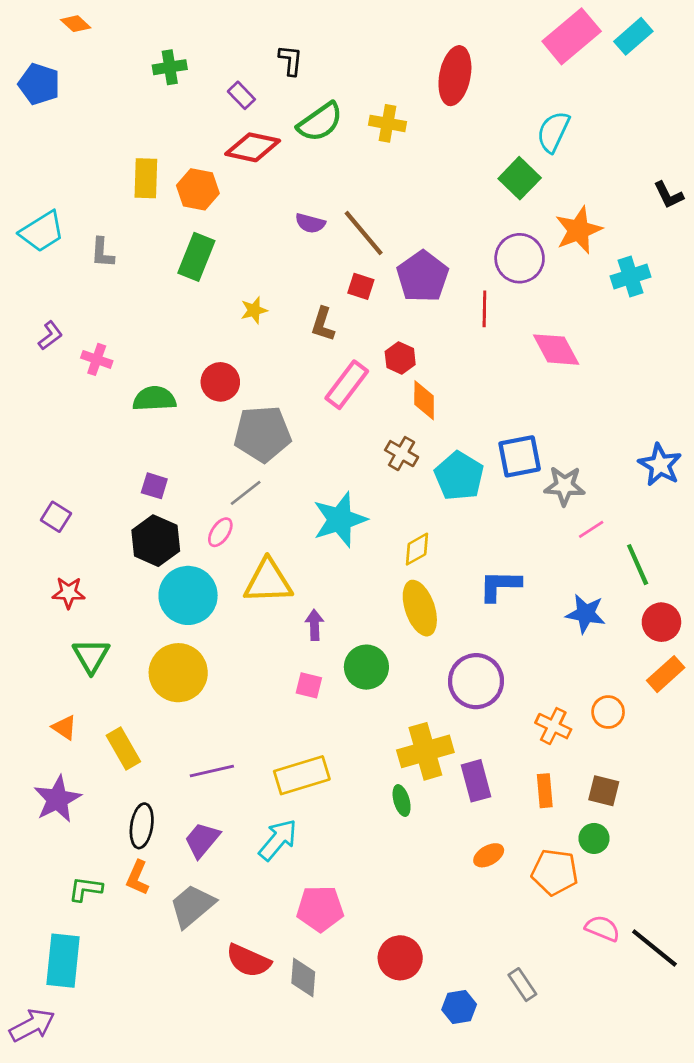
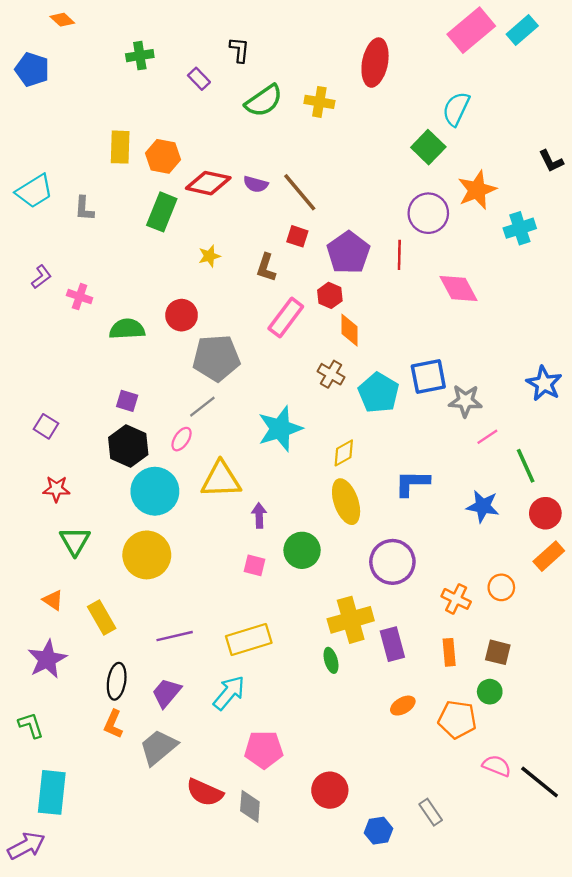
red diamond: (253, 147) -> (208, 183), moved
purple pentagon: (423, 277) -> (348, 253), moved
green L-shape: (85, 889) -> (31, 725), moved, turned 64

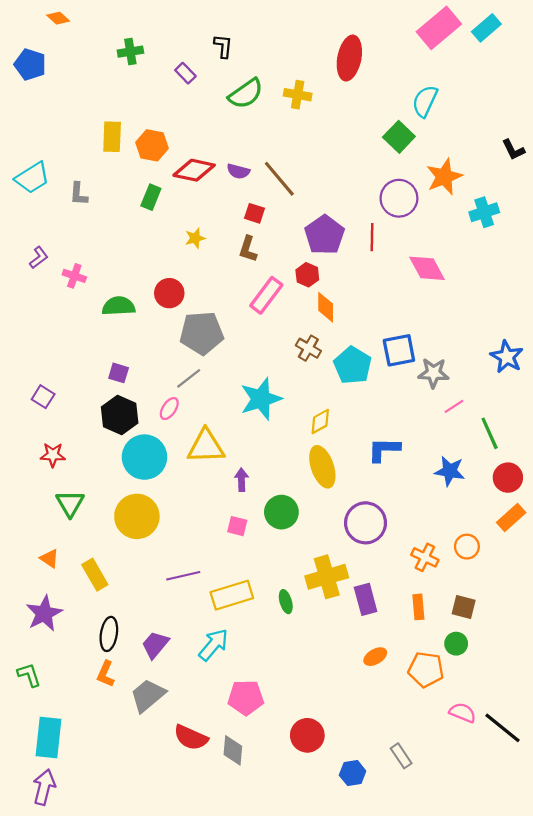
green rectangle: (162, 212) -> (151, 197), size x0.7
red square: (297, 236) -> (254, 213), moved
purple line: (175, 636) -> (183, 576), moved
green ellipse: (331, 660) -> (286, 602), moved
purple arrow: (26, 846) -> (44, 787), moved, turned -48

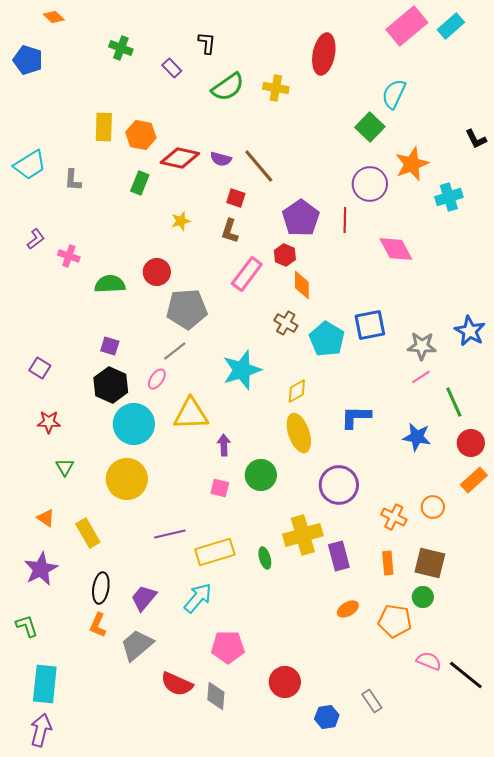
green cross: (130, 52) -> (121, 48), turned 30
gray star: (433, 373) -> (422, 346), moved
green triangle: (70, 503) -> (65, 467), size x0.7
brown square: (464, 607) -> (430, 563), size x1.4

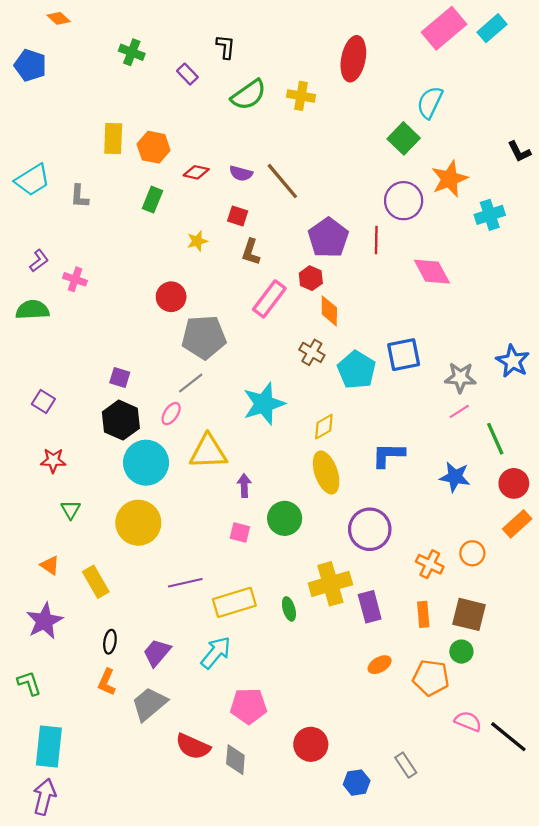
red diamond: (180, 158) -> (196, 172), size x0.6
red square: (236, 198) -> (238, 216), moved
green semicircle: (110, 284) -> (32, 310), moved
black ellipse: (101, 588) -> (110, 642), size x0.7

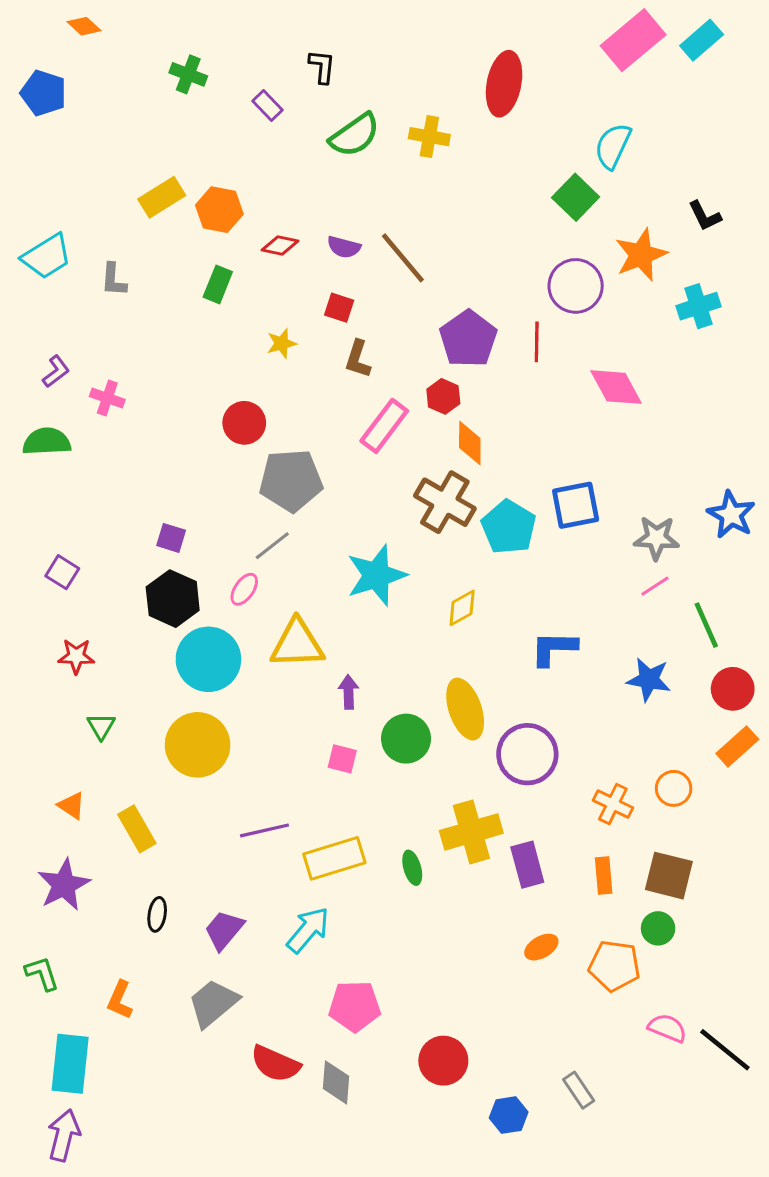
yellow rectangle: (113, 138) -> (162, 197), turned 56
black L-shape: (519, 152) -> (705, 216), moved
brown cross: (312, 352) -> (445, 502), size x1.6
yellow ellipse: (326, 472) -> (465, 709), moved
orange L-shape: (107, 682) -> (120, 1000), moved

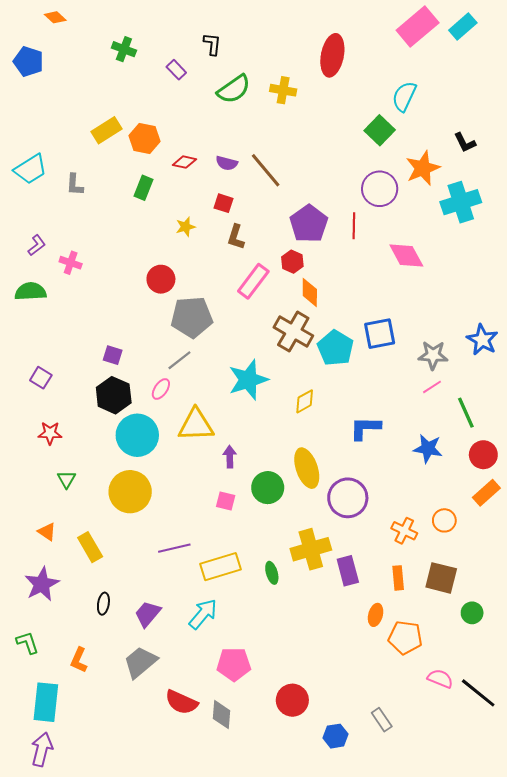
cyan cross: (698, 306) -> (461, 202), size x1.4
green circle: (658, 928) -> (472, 613), moved
orange ellipse: (541, 947) -> (376, 615), moved, turned -45

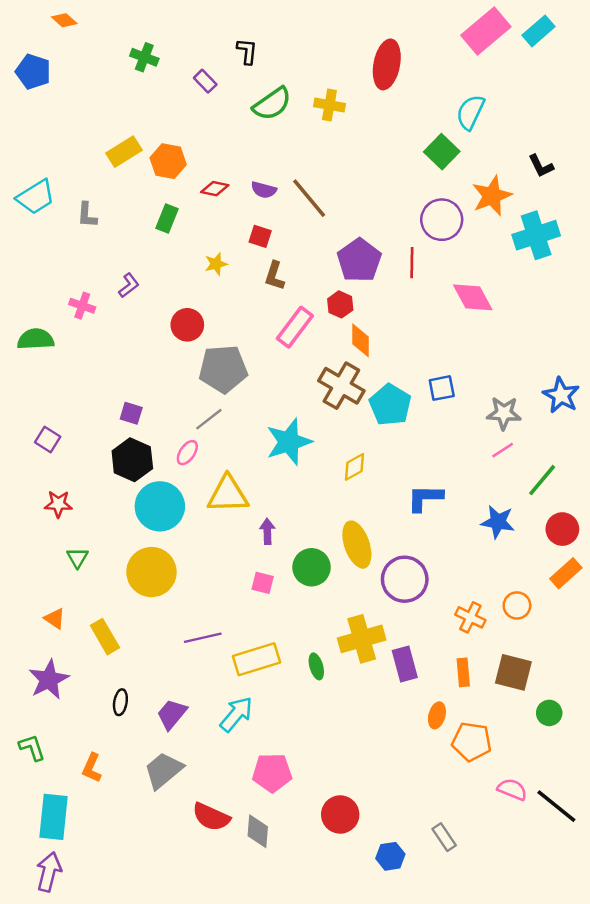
purple L-shape: (37, 245) -> (129, 285), moved
blue square: (380, 334) -> (442, 388), size x0.7
green line: (466, 413) -> (542, 480), turned 64

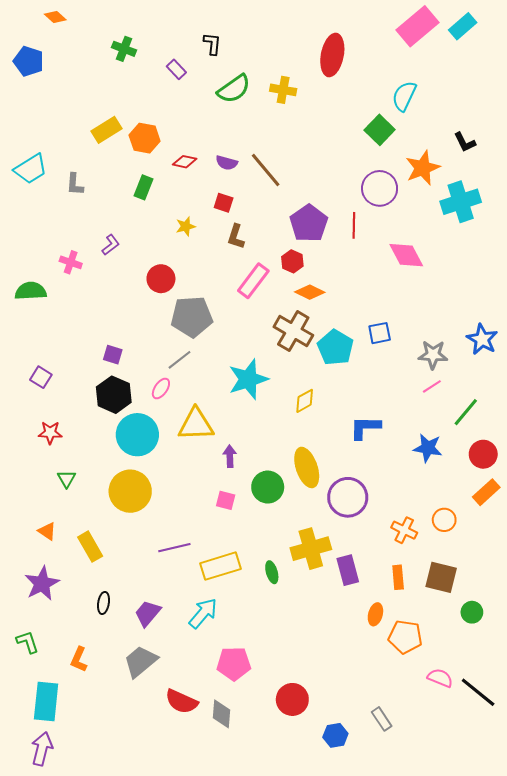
orange diamond: (360, 340) -> (310, 292), turned -64

